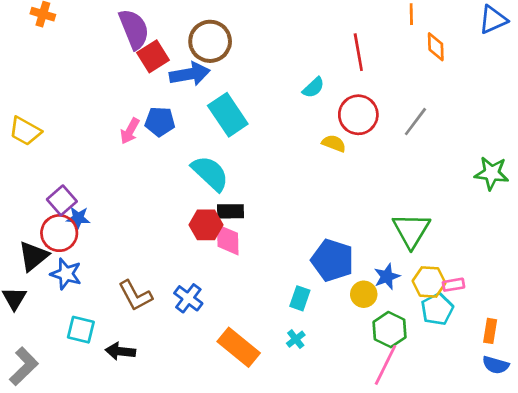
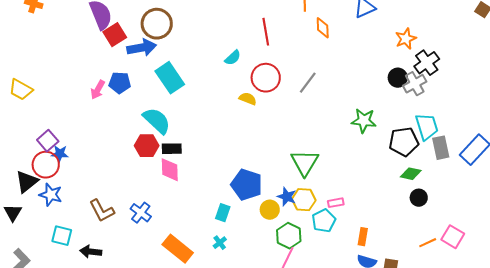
red hexagon: (206, 225) -> (147, 146), moved
blue star: (387, 277) -> (287, 197), turned -30
yellow hexagon: (429, 282) -> (304, 200), moved

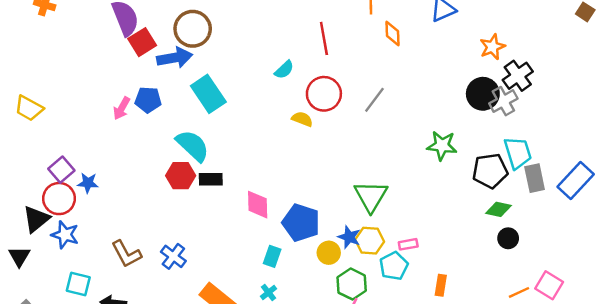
black circle: (398, 78) -> (483, 94), size x1.4
blue star: (60, 154) -> (88, 183), moved
pink diamond: (170, 170) -> (258, 205), moved

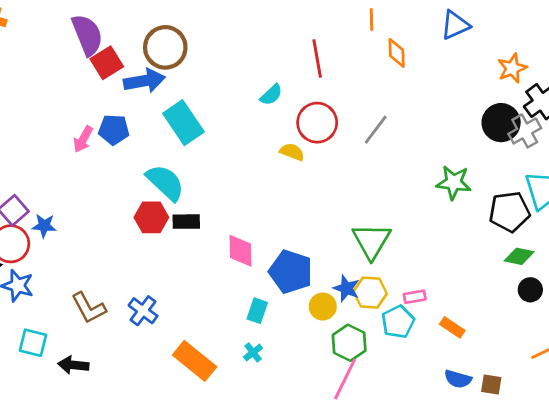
orange rectangle: (441, 285) -> (452, 327), moved, turned -65

